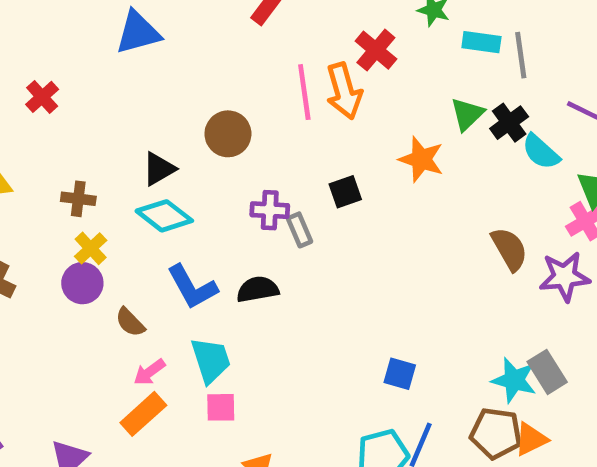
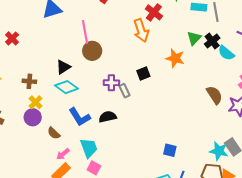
pink line: (304, 92) -> (85, 32), moved
pink square: (221, 407) -> (94, 168), turned 32

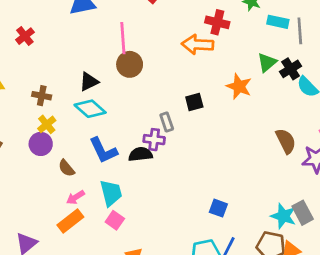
red cross: (154, 12) -> (217, 22), turned -30
orange arrow: (141, 31) -> (198, 44), turned 105
purple cross: (111, 83) -> (154, 140), moved

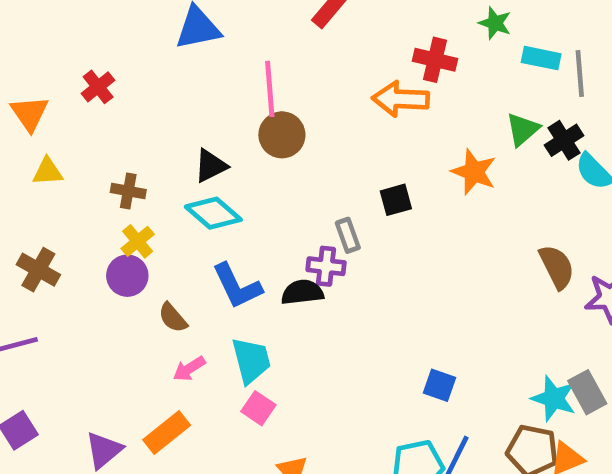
orange rectangle: (70, 221) -> (167, 432), moved

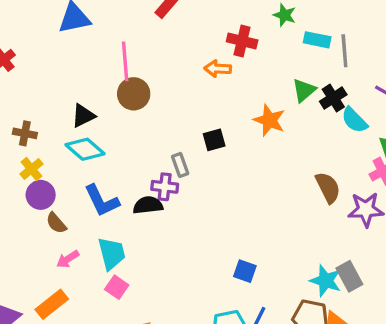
orange arrow: (401, 99) -> (218, 69), size x0.7
purple circle: (127, 276) -> (41, 195), moved

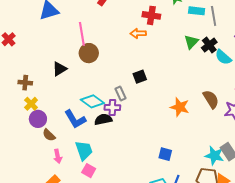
orange star: (269, 120) -> (180, 107), moved
cyan diamond: (85, 149) -> (92, 101), moved
pink arrow: (68, 259) -> (58, 156), turned -64

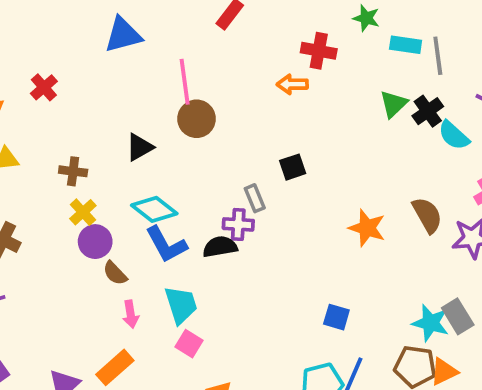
cyan diamond: (92, 101) -> (154, 209), moved

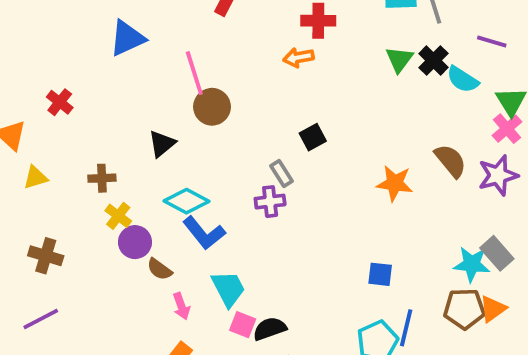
black semicircle: (220, 247) -> (270, 329), moved

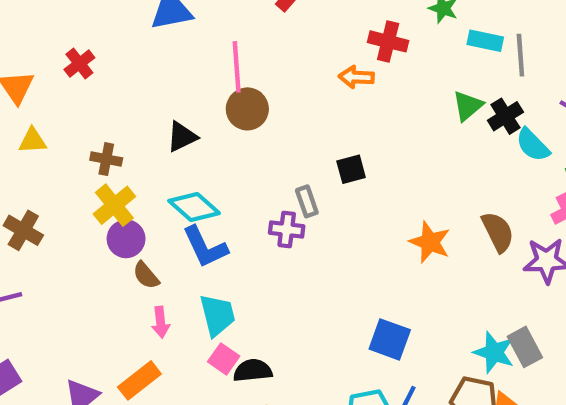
yellow cross: (118, 216) -> (114, 205), size x1.4
blue square: (380, 274) -> (390, 339), size x1.4

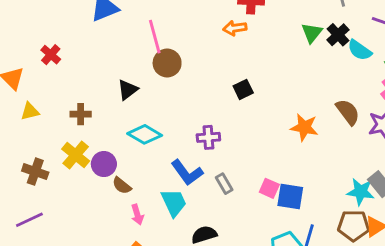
gray rectangle: (307, 201) -> (224, 184), moved
yellow cross: (114, 205) -> (76, 155), moved
blue L-shape: (205, 247) -> (187, 172), moved
pink square: (224, 359) -> (269, 188), moved

